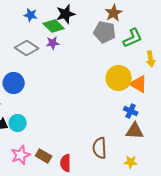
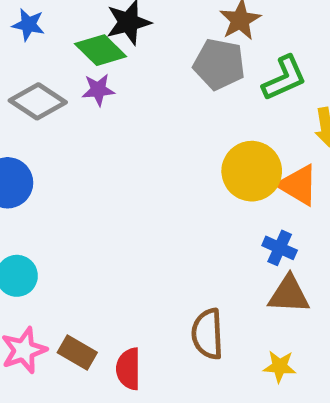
blue star: (31, 15) -> (28, 25), moved

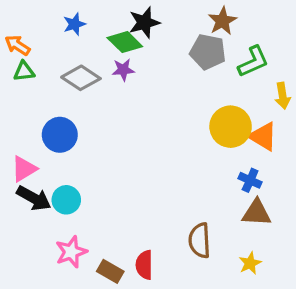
blue star: (28, 25) -> (74, 24), turned -30
brown rectangle: (77, 353) -> (110, 271), moved
yellow star: (280, 367) -> (250, 263), turned -30

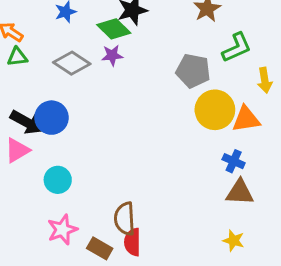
gray pentagon: (208, 52) -> (193, 71), moved
orange triangle: (263, 136) -> (246, 119), turned -40
black arrow: (34, 198) -> (27, 122), moved
brown semicircle: (200, 240) -> (125, 219), moved
yellow star: (250, 263) -> (234, 241), turned -30

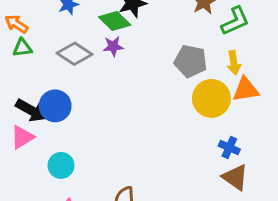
green L-shape: (237, 48) -> (235, 21), moved
yellow arrow: (265, 80) -> (234, 63), moved
orange triangle: (246, 119) -> (246, 89), moved
brown triangle: (240, 192) -> (235, 177), turned 32

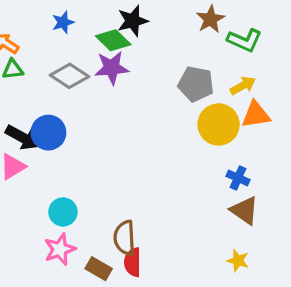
green L-shape: (235, 21) -> (244, 40), turned 48
purple star: (113, 46) -> (112, 68), size x1.5
yellow arrow: (234, 63) -> (243, 86), turned -110
cyan circle: (61, 165) -> (63, 212), moved

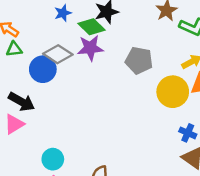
blue star: (63, 22) -> (63, 13), moved
gray pentagon: (196, 84) -> (139, 60), moved
blue circle: (48, 133) -> (43, 69), moved

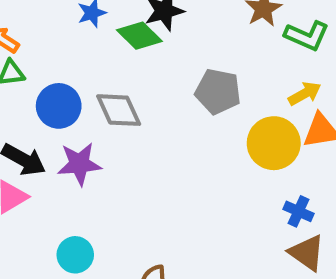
purple star: (90, 48) -> (79, 164), moved
gray diamond: (58, 54) -> (119, 110), moved, turned 32

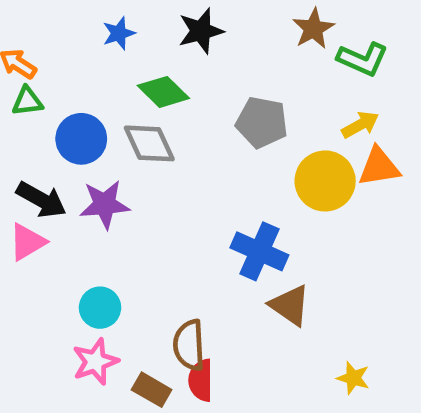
green diamond: (139, 36) -> (163, 92), moved
blue cross: (299, 211) -> (259, 251), moved, size x1.6
brown triangle: (307, 253) -> (290, 305), moved

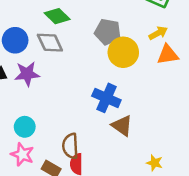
yellow circle: (325, 181) -> (123, 52), moved
pink star: (95, 362) -> (22, 154), turned -30

